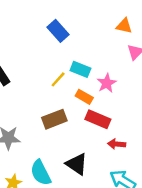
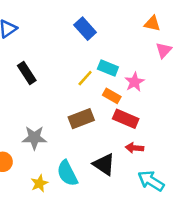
red arrow: (117, 144) -> (135, 148), moved

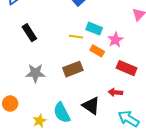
yellow line: (85, 78) -> (76, 37), turned 56
red rectangle: (126, 119) -> (127, 68), moved
gray star: (34, 138) -> (35, 73), moved

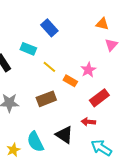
cyan rectangle: (94, 29) -> (28, 49), moved
yellow line: (76, 37) -> (49, 67), turned 32
red rectangle: (127, 68) -> (99, 98), turned -60

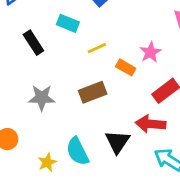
yellow line: (49, 67) -> (97, 48), turned -64
red arrow: (88, 122) -> (150, 124), size x1.5
black triangle: (64, 135) -> (117, 142), turned 30

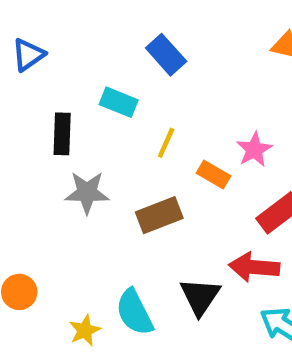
black rectangle: (33, 43) -> (62, 134), turned 35
yellow line: (97, 48) -> (166, 143), turned -42
gray star: (42, 98) -> (87, 193), moved

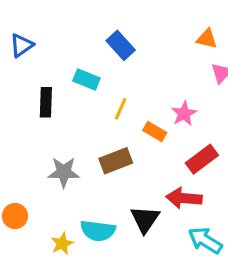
gray star: (87, 193) -> (64, 172), moved
cyan semicircle: (134, 312) -> (98, 231), turned -56

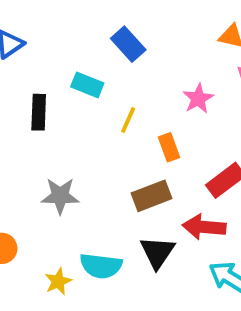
pink star: (184, 114) -> (198, 99), moved
orange rectangle: (155, 131) -> (169, 147), turned 40
brown rectangle: (116, 161) -> (152, 196), moved

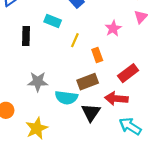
cyan semicircle: (101, 266) -> (66, 98), moved
yellow star: (58, 281) -> (37, 128), size x1.5

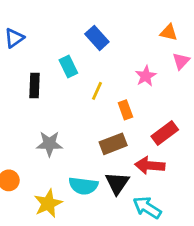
cyan rectangle: (53, 21) -> (68, 66), turned 42
cyan semicircle: (66, 98) -> (83, 186), moved
cyan arrow: (130, 126) -> (147, 208), moved

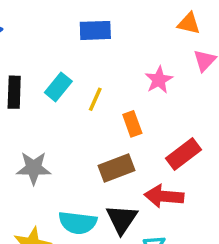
blue rectangle: (97, 38) -> (95, 30), turned -50
cyan rectangle: (68, 66) -> (58, 87), moved, turned 65

